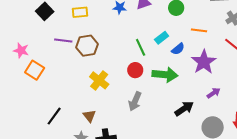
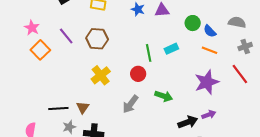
purple line: (63, 40) -> (66, 36), moved, turned 30
blue semicircle: (178, 49) -> (210, 31), moved, turned 72
green arrow: (165, 75) -> (164, 96), moved, size x0.7
black arrow: (184, 109) -> (188, 122), moved
black line: (54, 116) -> (58, 109), moved, turned 36

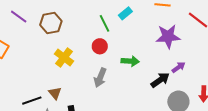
purple line: (66, 36) -> (19, 17), moved
purple star: (207, 82) -> (168, 36), turned 30

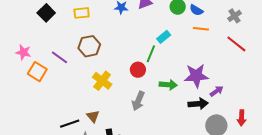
purple line: (19, 17) -> (59, 57), moved
green line: (105, 23) -> (151, 54), moved, turned 48
purple star: (168, 36) -> (196, 76), moved
black arrow: (160, 80) -> (198, 104), turned 30

